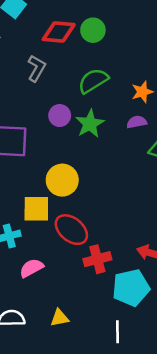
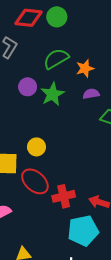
orange star: (142, 92) -> (85, 68), moved
yellow circle: (62, 180) -> (36, 147), moved, size x0.7
red cross: (97, 259) -> (64, 196), moved

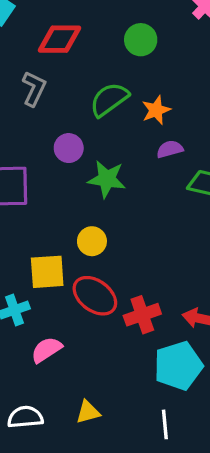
green circle: (57, 17) -> (141, 40), moved
green star: (52, 94) -> (107, 179), moved, turned -30

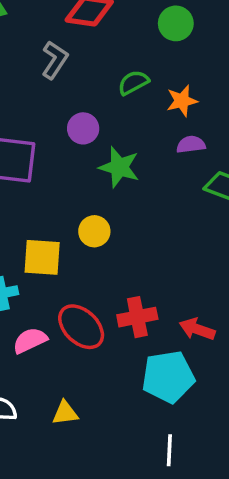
green semicircle: (109, 99) -> (133, 83), size x0.7
red ellipse: (95, 296) -> (81, 327), moved
white line: (165, 424) -> (169, 450), moved

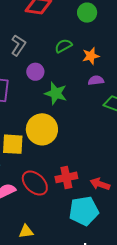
gray L-shape: (55, 60) -> (18, 45), moved
yellow circle: (94, 231) -> (42, 129), size x1.8

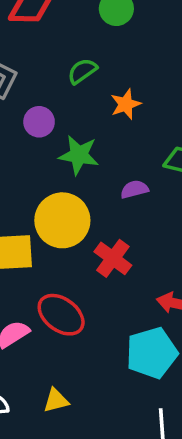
orange star: (91, 56) -> (126, 104), moved
purple semicircle: (96, 80) -> (134, 189), moved
red cross: (66, 177) -> (113, 258), moved, turned -35

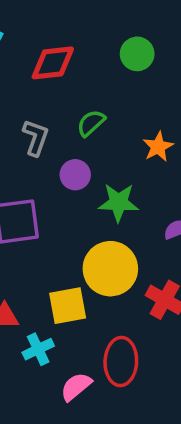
green semicircle: (82, 71) -> (91, 123), moved
red ellipse: (61, 315) -> (121, 362), turned 63

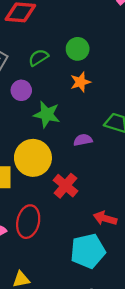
green circle: (137, 54) -> (78, 49), moved

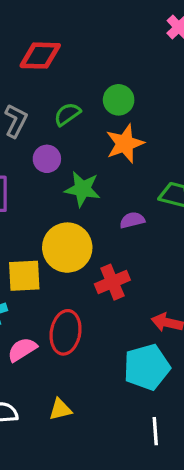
orange star: (80, 82) -> (125, 144), size x1.4
red cross: (65, 186) -> (112, 282), turned 30

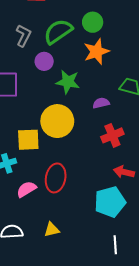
green semicircle: (67, 114) -> (58, 32), size x1.6
red cross: (112, 282) -> (112, 135), moved

